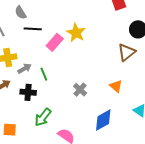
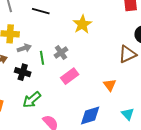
pink rectangle: (55, 42) -> (70, 76), moved
gray cross: (80, 90) -> (61, 53), moved

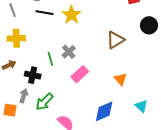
yellow star: (82, 24) -> (71, 15), moved
gray arrow: (24, 48) -> (24, 96), moved, turned -48
brown triangle: (127, 54) -> (115, 40), moved

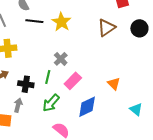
brown triangle: (115, 40) -> (106, 28), moved
green line: (50, 59) -> (48, 77), moved, turned 32
green arrow: (44, 102) -> (51, 103), moved
blue diamond: (104, 111) -> (87, 107), moved

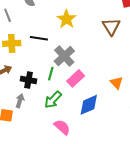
black line: (34, 21) -> (39, 38), moved
brown triangle: (106, 28) -> (111, 27), turned -30
gray cross: (61, 59) -> (64, 56), size x1.5

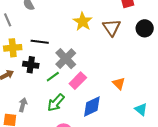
yellow star: (66, 19) -> (83, 22), moved
green line: (51, 74) -> (53, 77), turned 40
black cross: (29, 80) -> (31, 65), moved

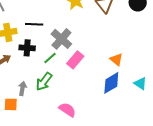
green arrow: (56, 103) -> (44, 82), moved
blue diamond: (92, 107) -> (111, 83), moved

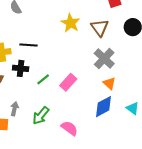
gray cross: (61, 39) -> (104, 58), moved
green arrow: (44, 82) -> (41, 116), moved
pink semicircle: (67, 110) -> (69, 128), moved

